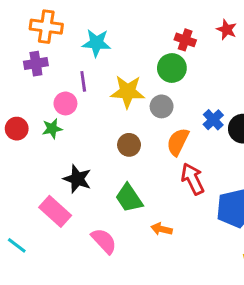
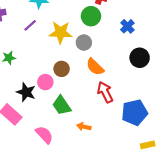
purple line: (83, 81) -> (30, 25), turned 56
pink circle: (65, 103) -> (45, 82), moved
blue cross: (213, 120) -> (127, 26), moved
orange semicircle: (178, 142) -> (95, 67), turned -72

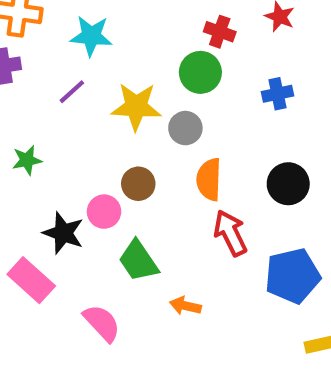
blue cross: (127, 26) -> (277, 94), turned 32
black circle: (140, 58) -> (288, 184), moved
orange semicircle: (95, 67) -> (209, 179), turned 48

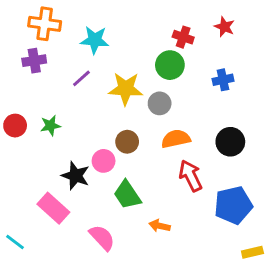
orange semicircle: (209, 179) -> (176, 139), turned 76

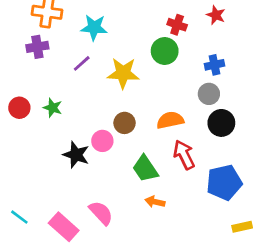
gray circle: (160, 103) -> (209, 94), moved
green star: (50, 126) -> (53, 108), turned 30
green trapezoid: (127, 195) -> (145, 169), moved
pink rectangle: (53, 208) -> (64, 227), moved

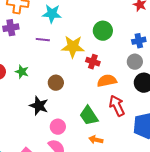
red cross: (177, 25) -> (93, 62), moved
purple line: (82, 63) -> (43, 40), turned 48
brown circle: (125, 123) -> (56, 83), moved
pink circle: (102, 141) -> (58, 127), moved

